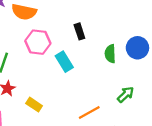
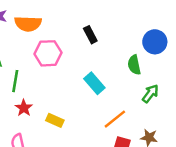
green semicircle: (110, 54) -> (134, 65), moved
cyan rectangle: (64, 62) -> (94, 83), moved

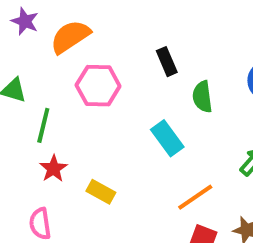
orange semicircle: (28, 24) -> (70, 37), turned 140
green semicircle: (134, 65) -> (202, 97), moved

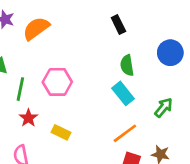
black rectangle: (167, 62) -> (118, 25), moved
pink hexagon: (98, 86) -> (57, 82), moved
cyan rectangle: (167, 138) -> (123, 93), moved

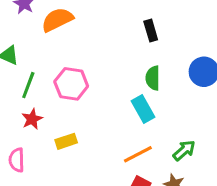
green arrow: (164, 108) -> (184, 150), moved
yellow rectangle: (61, 132) -> (66, 141), turned -54

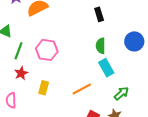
cyan rectangle: (143, 109) -> (106, 68), moved
yellow rectangle: (66, 141) -> (44, 88), turned -56
orange line: (138, 154) -> (82, 89), moved

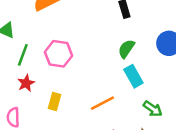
green semicircle: (101, 46) -> (126, 49), turned 35
green arrow: (121, 93) -> (153, 109), turned 77

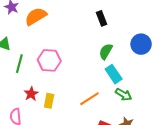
red star: (26, 83) -> (31, 94), moved
green arrow: (153, 109) -> (124, 95), moved

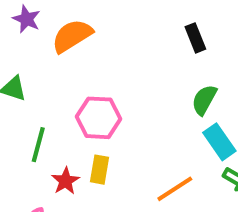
green line: (19, 64) -> (38, 145), moved
yellow rectangle: (49, 101) -> (100, 170), moved

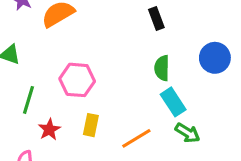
green semicircle: (204, 100) -> (162, 68), turned -30
yellow rectangle: (100, 170) -> (91, 125), moved

